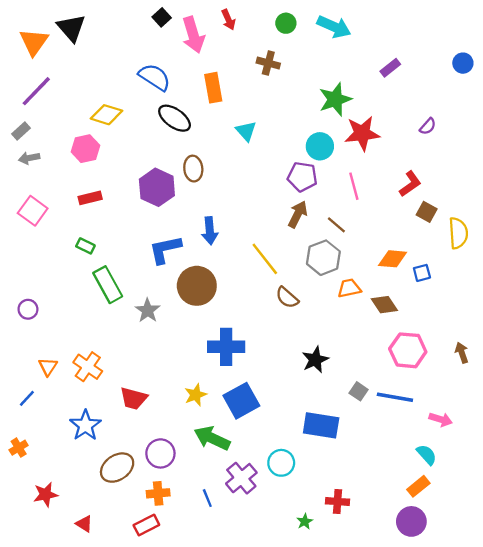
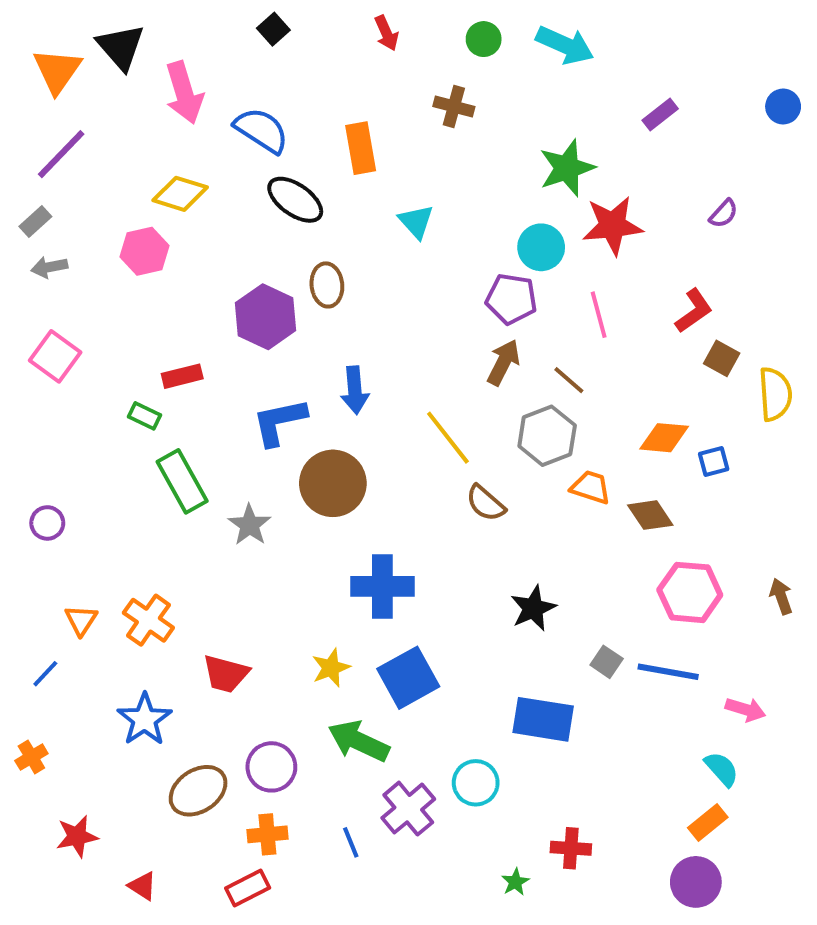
pink arrow: (193, 35) -> (184, 93), moved
red rectangle: (90, 198) -> (182, 376), moved
orange trapezoid: (349, 288) -> (591, 487), turned 30

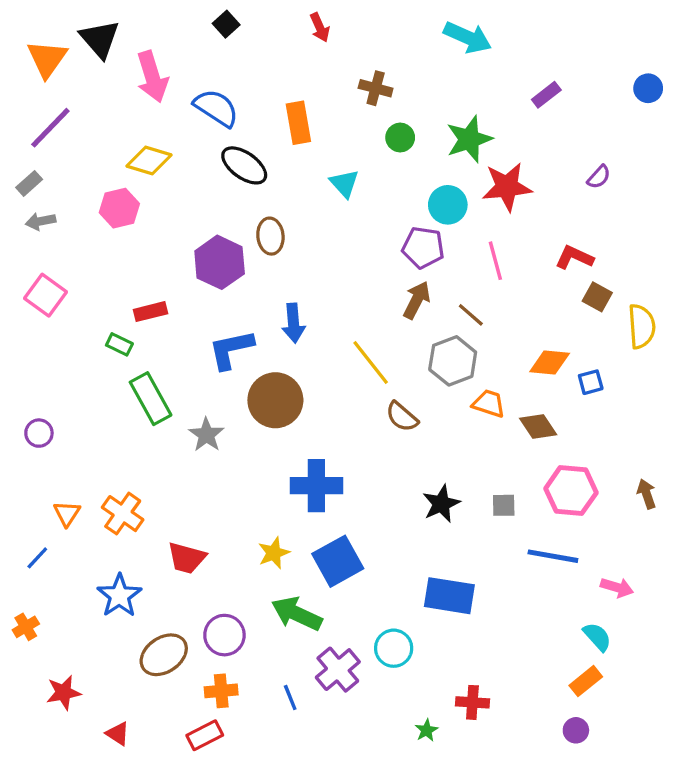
green circle: (484, 39) -> (400, 138), moved
red L-shape: (694, 311) -> (574, 257), turned -120
gray square: (607, 662) -> (504, 505), moved, turned -35
purple circle: (696, 882) -> (576, 730), size x0.6

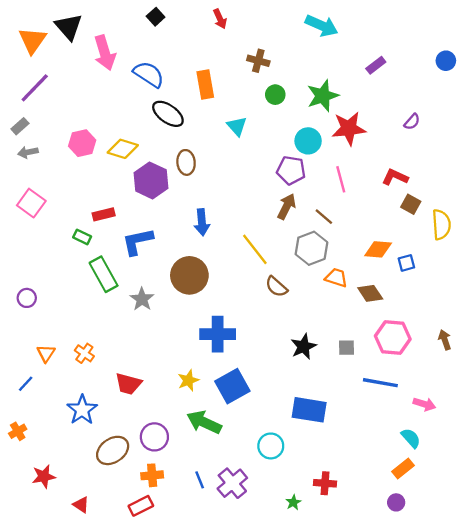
yellow diamond: (149, 160) -> (123, 149), moved
blue L-shape: (231, 349) -> (137, 241), moved
orange cross: (123, 514) -> (84, 353), size x0.7
purple cross: (338, 670) -> (232, 483), moved

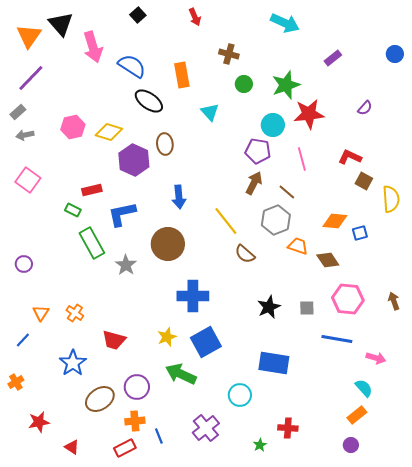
blue line: (200, 480) -> (159, 436), moved

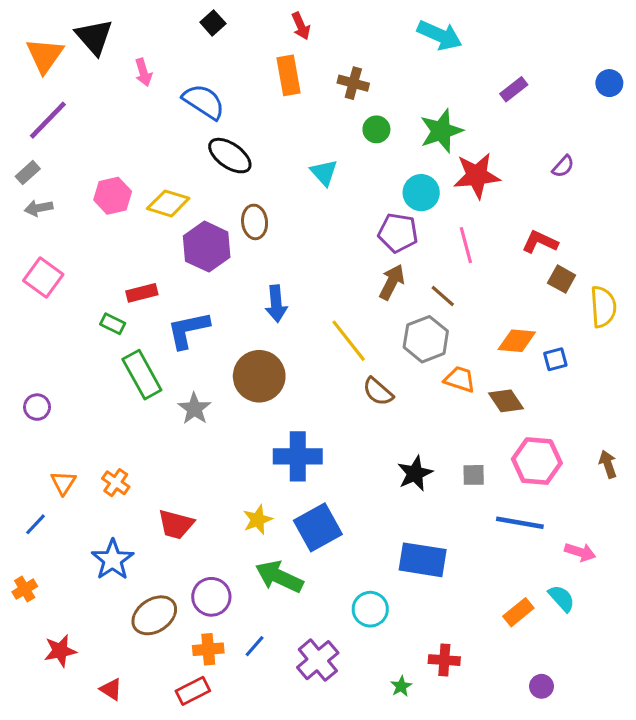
pink arrow: (93, 47) -> (143, 72), size x0.6
orange rectangle: (182, 75) -> (288, 75), moved
orange rectangle: (357, 415) -> (518, 612), moved
blue line: (159, 436) -> (255, 646), moved, turned 63

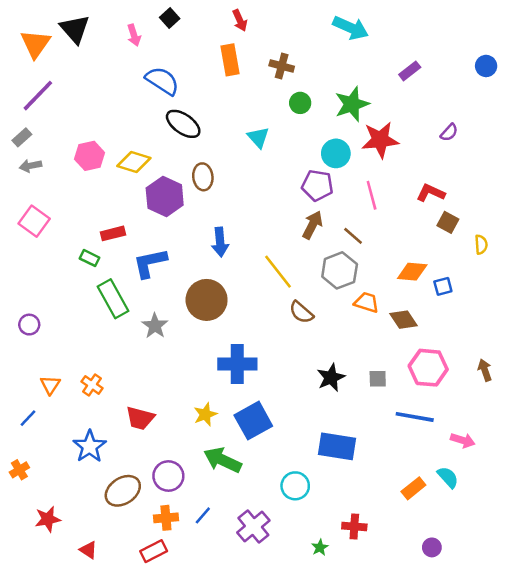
pink arrow: (143, 72) -> (134, 35), moved
yellow semicircle: (603, 307) -> (481, 245), size x0.6

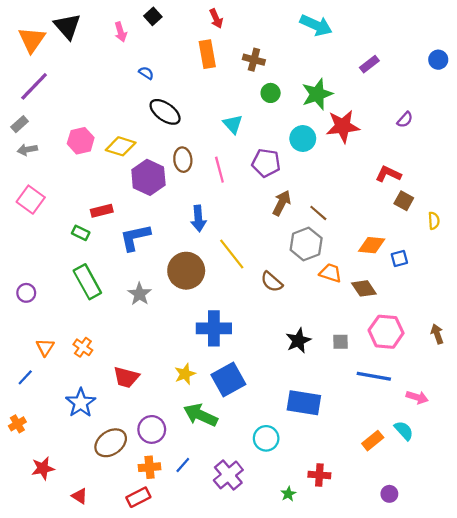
blue semicircle: (162, 81) -> (146, 73), size x0.5
purple pentagon: (317, 185) -> (266, 163), moved
pink line: (372, 195) -> (219, 170), moved
yellow line: (278, 272) -> (232, 254), moved
green rectangle: (113, 299) -> (87, 282), moved

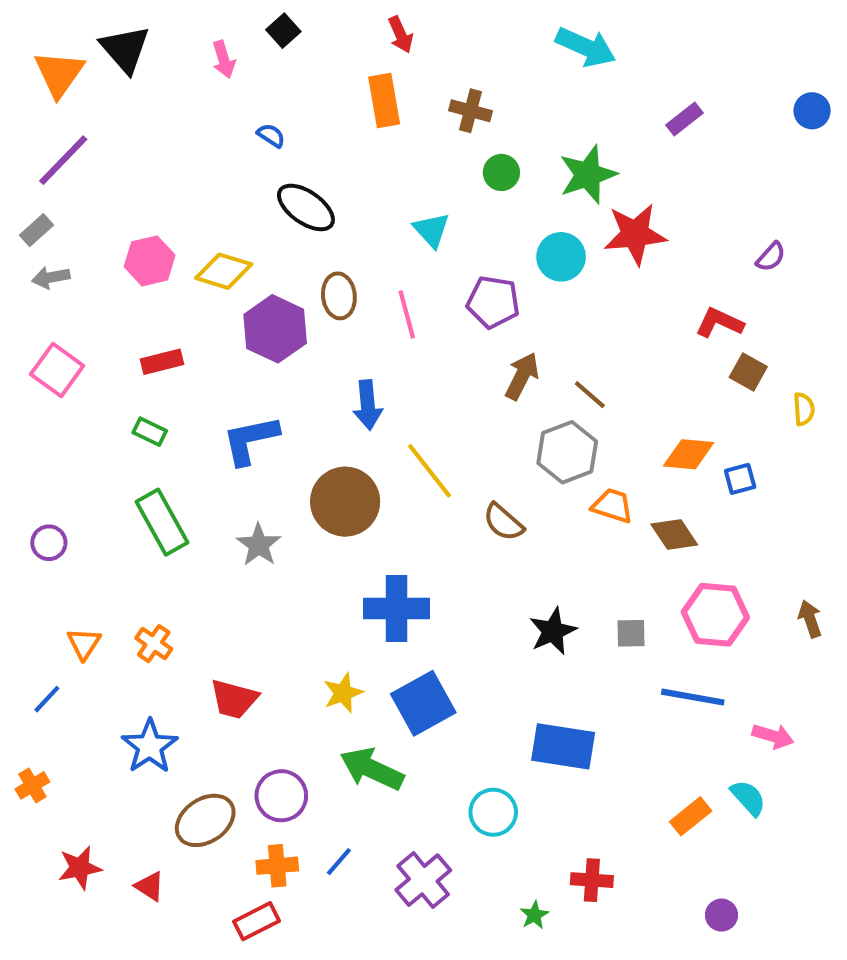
purple semicircle: (405, 120) -> (771, 257), moved
red rectangle: (102, 211) -> (162, 362), moved
red triangle: (80, 496) -> (150, 886), moved

